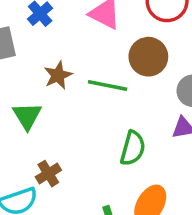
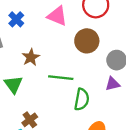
green line: (108, 85) -> (61, 78), moved

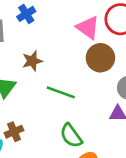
pink triangle: (57, 16) -> (88, 28), moved
green semicircle: (82, 99) -> (71, 136), moved, turned 120

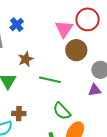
pink triangle: (88, 28) -> (64, 29), turned 36
brown cross: (14, 132) -> (19, 114), turned 32

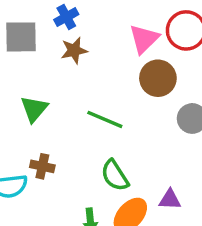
brown star: (26, 59) -> (74, 51), moved
purple triangle: (95, 90) -> (170, 200), moved

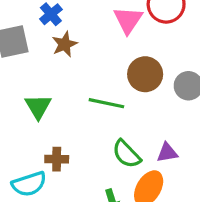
brown circle: (158, 78) -> (145, 74), moved
purple triangle: (170, 200) -> (167, 153), moved

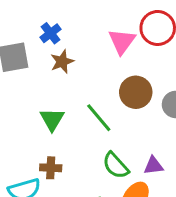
green line: (106, 103) -> (99, 118), turned 36
green triangle: (38, 107) -> (52, 119), moved

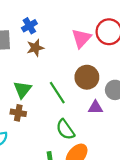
purple triangle: (153, 166) -> (95, 107), moved
brown cross: (51, 168) -> (18, 113), moved

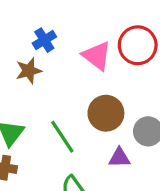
blue cross: (29, 26) -> (44, 40), moved
pink triangle: (81, 38) -> (97, 56), turned -35

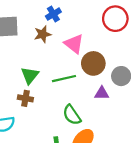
pink triangle: (97, 56) -> (74, 44), moved
green line: (62, 137) -> (64, 79), turned -70

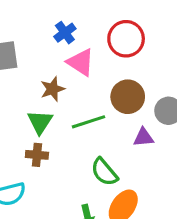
red circle: (115, 19) -> (126, 39), moved
brown star: (43, 34) -> (52, 89), moved
pink triangle: (74, 44) -> (81, 62), moved

